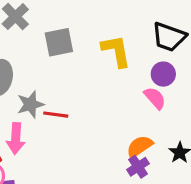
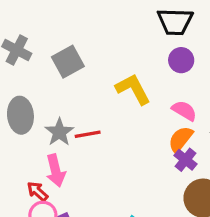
yellow L-shape: (116, 51) -> (133, 89), moved
pink semicircle: (155, 98) -> (184, 111), moved

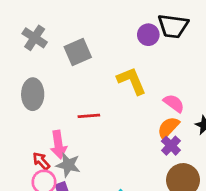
purple circle: (181, 60) -> (148, 35), moved
gray star: (59, 132) -> (68, 165), moved, turned -30

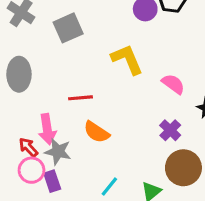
orange semicircle: (168, 128) -> (97, 132), moved, turned -100

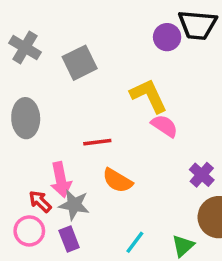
pink semicircle: (173, 84) -> (164, 126), moved
pink circle: (32, 170) -> (29, 231), moved

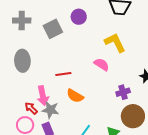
purple circle: (167, 37) -> (79, 17), moved
gray cross: (25, 48) -> (22, 20), turned -30
yellow L-shape: (149, 96) -> (115, 43), moved
purple cross: (202, 175) -> (123, 92), turned 32

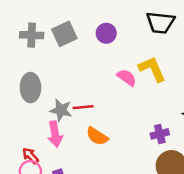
gray square: (53, 29) -> (64, 34), moved
pink semicircle: (102, 64) -> (127, 78), moved
red arrow: (31, 108) -> (30, 156), moved
gray star: (50, 110) -> (61, 110), moved

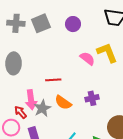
gray star: (61, 110) -> (42, 108), moved, turned 30
purple cross: (160, 134) -> (92, 98), moved
red arrow: (30, 156) -> (20, 112), moved

